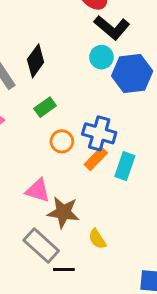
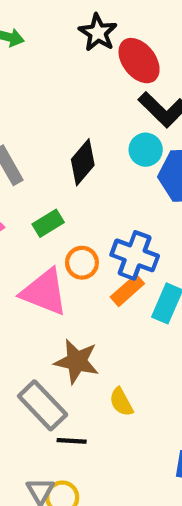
black diamond: (36, 61) -> (83, 162), moved
green rectangle: (45, 107) -> (48, 223), moved
pink triangle: (38, 190) -> (44, 292), moved, size x1.4

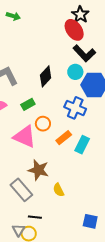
black star: (98, 33) -> (80, 15), moved
blue cross: (135, 255) -> (75, 108), moved
black line: (72, 441) -> (35, 217), moved

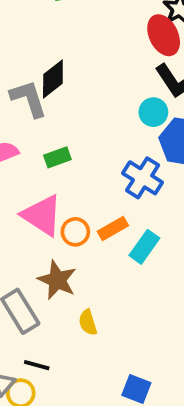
black diamond: (46, 76) -> (53, 79), moved
orange circle: (43, 124) -> (75, 232), moved

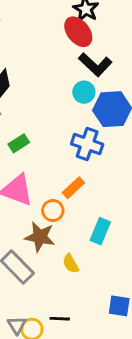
orange circle: (75, 232) -> (53, 211), moved
cyan rectangle: (144, 247) -> (100, 231), moved
black line: (37, 365) -> (60, 319), moved

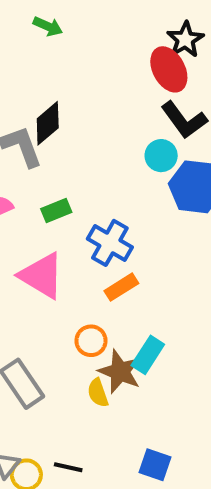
blue cross: (87, 144) -> (110, 243), moved
orange circle: (53, 211) -> (91, 341), moved
brown star: (40, 237) -> (120, 372), moved

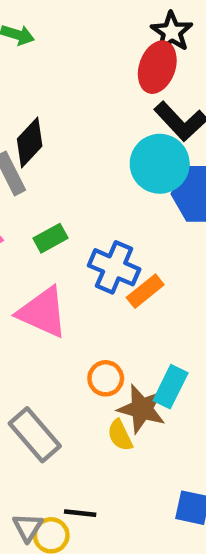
red ellipse: (169, 69) -> (157, 67), turned 54
cyan circle: (161, 156) -> (160, 164), size x1.6
orange rectangle: (121, 287) -> (145, 291), moved
black line: (68, 467) -> (80, 513), moved

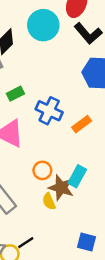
cyan circle: (160, 164) -> (43, 25), moved
orange rectangle: (145, 291) -> (82, 124), moved
black line: (80, 513) -> (26, 243), turned -42

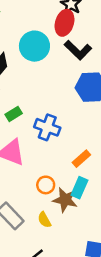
orange rectangle: (82, 124) -> (81, 159), moved
yellow semicircle: (49, 201) -> (44, 220), moved

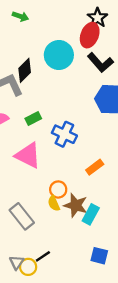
cyan rectangle: (79, 188) -> (91, 214), moved
yellow semicircle: (44, 220) -> (54, 203), moved

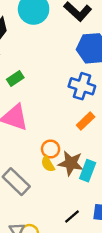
blue cross: (64, 134) -> (82, 86), moved
black line: (43, 256) -> (72, 217), moved

